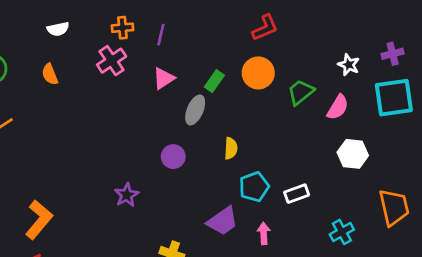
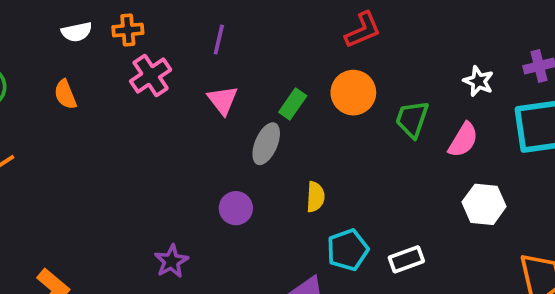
orange cross: (122, 28) -> (128, 30), moved
pink triangle: (164, 78) -> (223, 100), turned -35
green trapezoid: (301, 92) -> (412, 119), turned -32

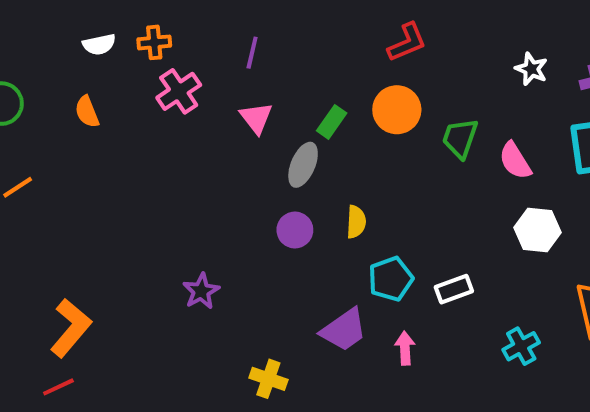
white star: (478, 81) -> (531, 69), moved
pink semicircle: (463, 140) -> (515, 161), turned 117
purple circle: (236, 208) -> (295, 230), moved

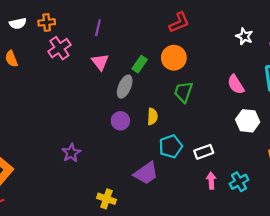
green trapezoid: (460, 138) -> (183, 92), moved
pink arrow: (405, 348) -> (211, 181), moved

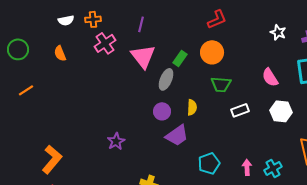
pink triangle: (100, 62) -> (143, 56), size x1.5
green trapezoid: (183, 92) -> (221, 84), turned -105
cyan pentagon: (171, 146) -> (209, 163), moved
white rectangle: (204, 152) -> (240, 110), moved
purple trapezoid: (146, 173) -> (177, 135), moved

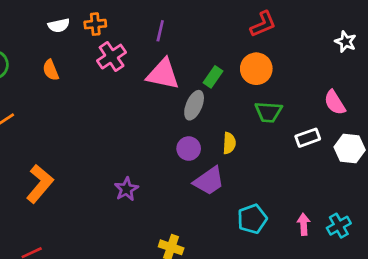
pink triangle: (143, 56) -> (163, 74), turned -40
white rectangle: (240, 110) -> (308, 138), moved
orange L-shape: (52, 159) -> (40, 184), moved

